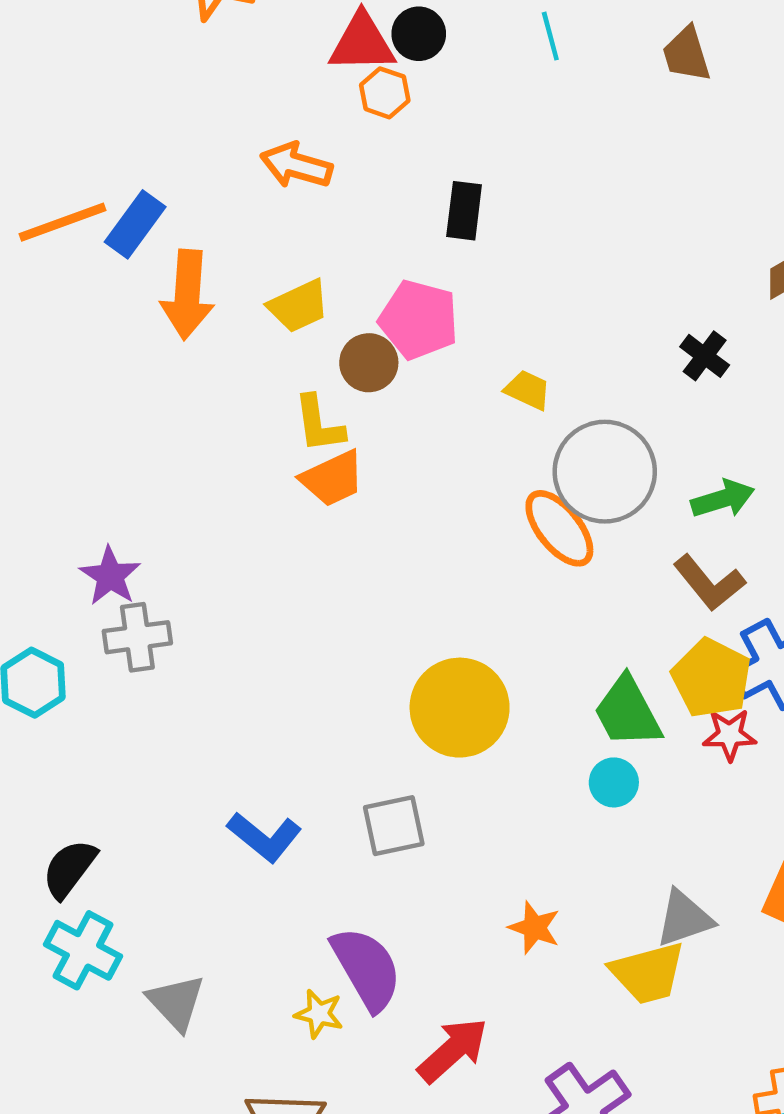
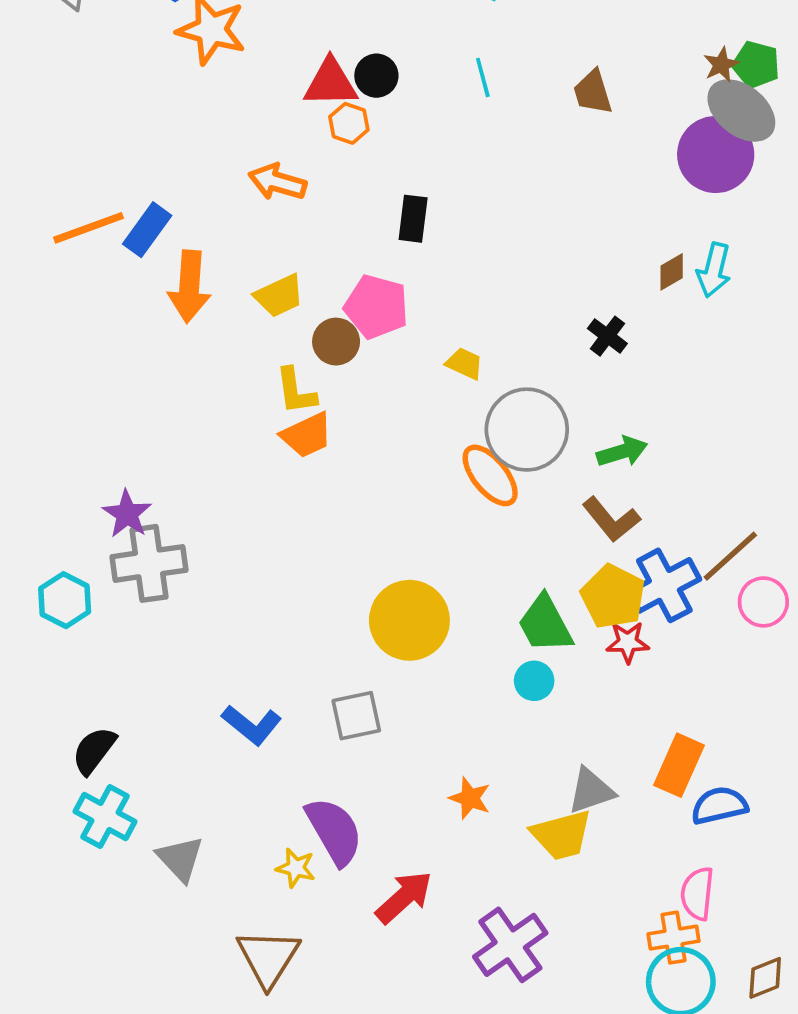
gray cross: (137, 637) -> (149, 563), size x1.4

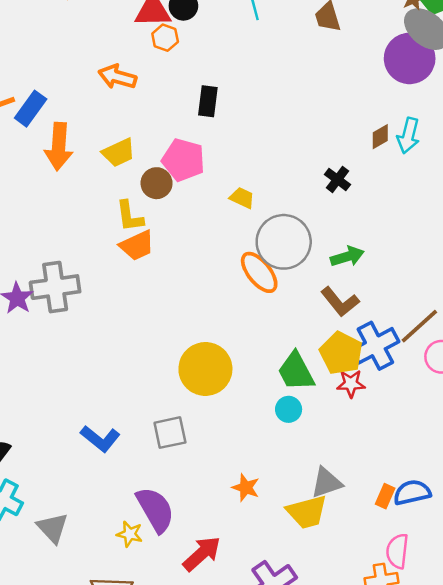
gray cross: (149, 563) -> (55, 287), moved
orange rectangle: (679, 765) -> (385, 496), moved, size x0.6

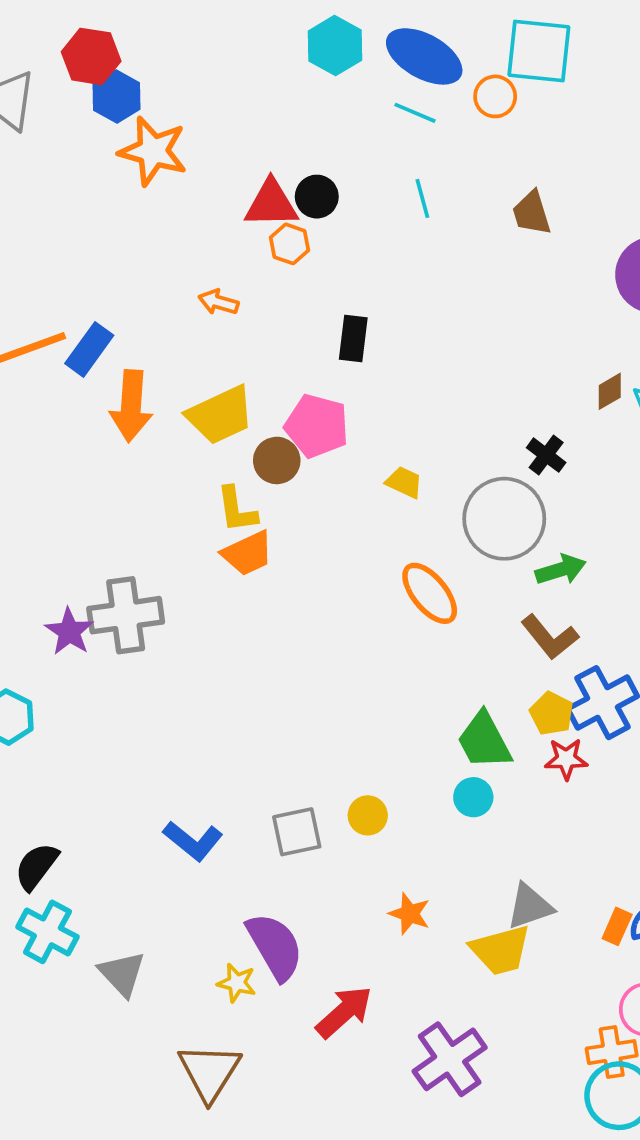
orange arrow: (117, 77) -> (218, 302), size x0.7
yellow trapezoid: (119, 153) -> (220, 415), size x1.4
gray circle: (284, 242) -> (504, 519), moved
yellow pentagon: (341, 353) -> (552, 713), size x0.7
yellow circle: (205, 369) -> (368, 815), moved, size x0.5

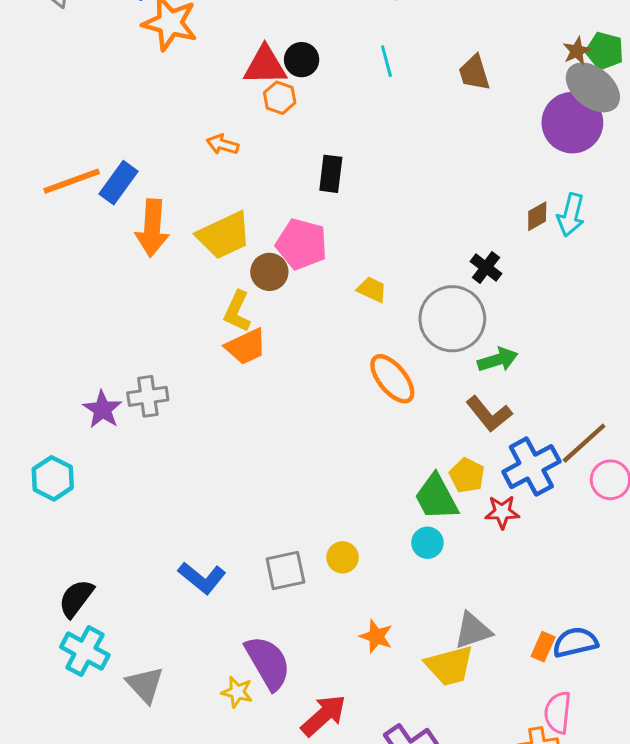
yellow L-shape: (237, 510) -> (237, 311), turned 33
gray cross: (126, 615) -> (148, 396), size x0.7
yellow pentagon: (552, 713) -> (467, 475), moved

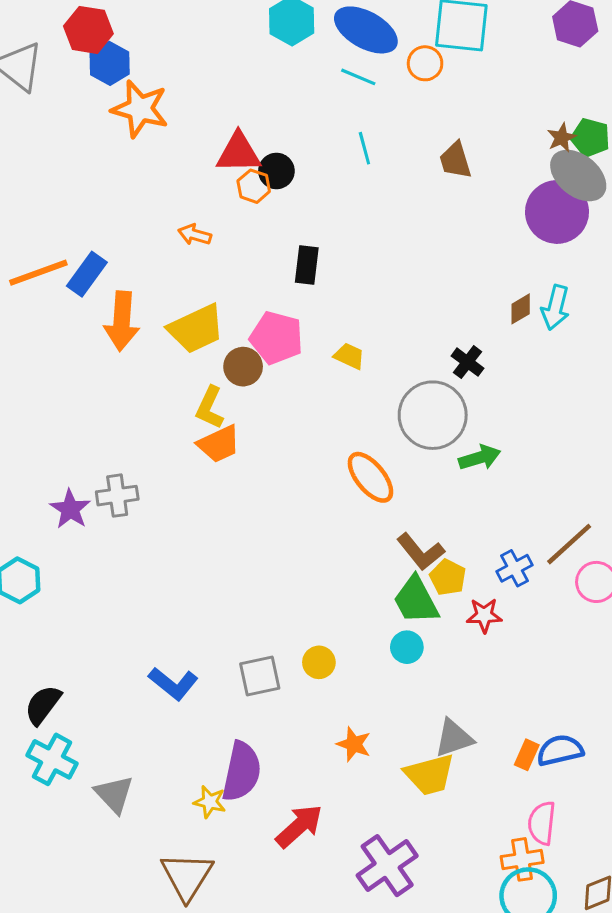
black circle: (302, 60) -> (276, 171), moved
yellow trapezoid: (372, 289) -> (349, 356), moved
brown L-shape: (489, 414) -> (421, 552), moved
blue cross: (531, 467) -> (515, 568), size x0.6
purple semicircle: (268, 663) -> (242, 772), turned 42

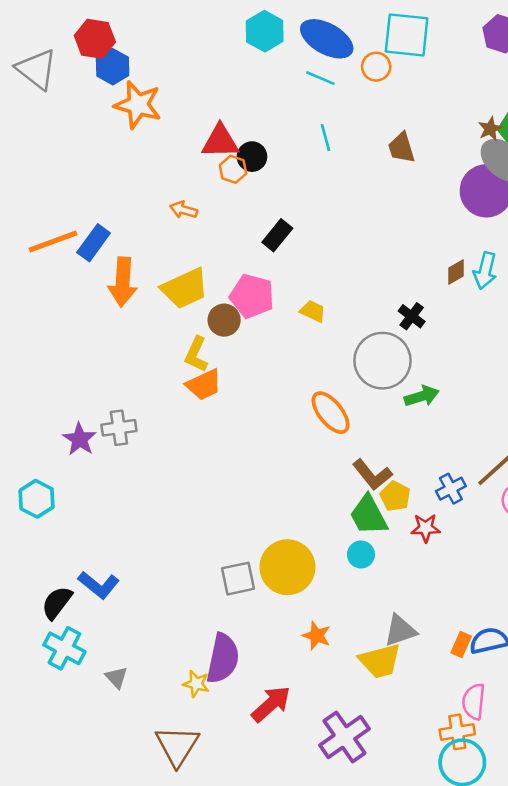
black rectangle: (307, 265) -> (277, 235), turned 32
yellow circle: (319, 662) -> (287, 567), size x2.0
blue L-shape: (173, 684) -> (99, 585), moved
gray triangle: (114, 794) -> (116, 677), size x0.7

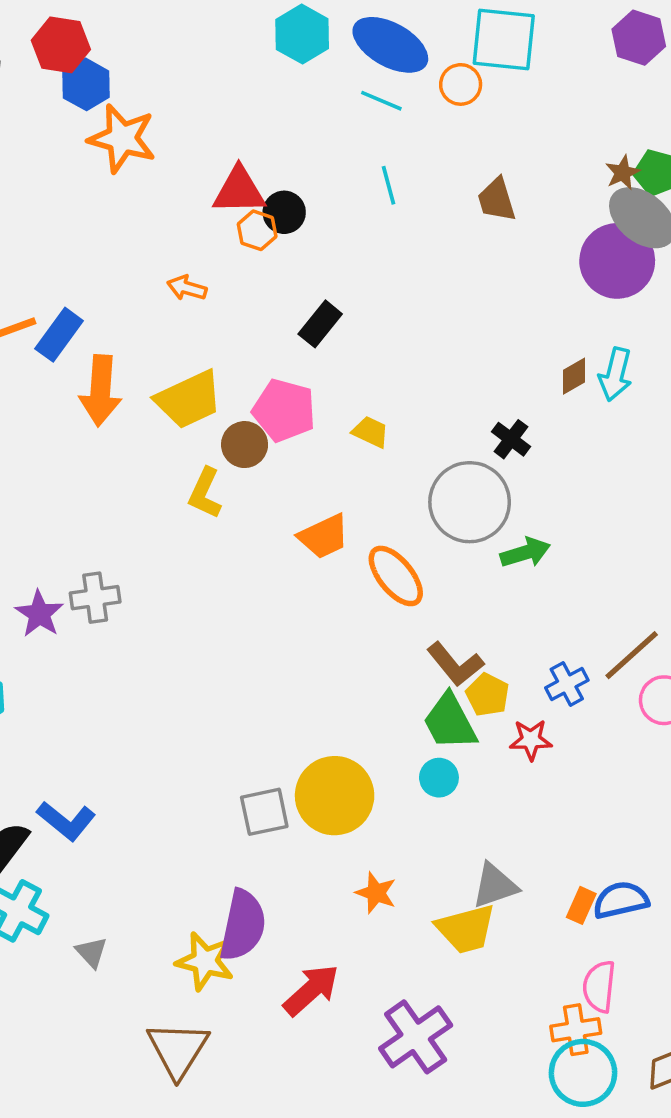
orange trapezoid: (204, 385) -> (324, 536), moved
yellow star: (196, 684) -> (205, 961), size x1.5

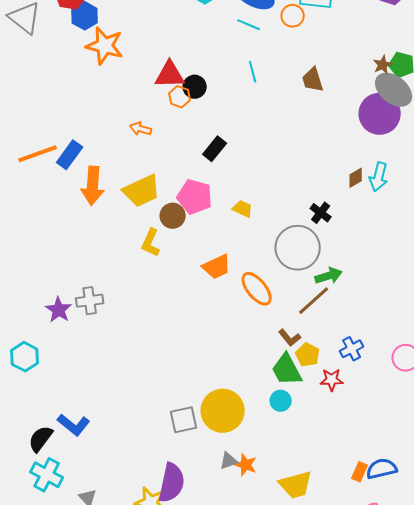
brown line: (632, 655) -> (314, 301), moved
brown L-shape: (455, 664) -> (290, 338), size x0.7
gray triangle: (495, 886) -> (229, 461), moved, size x0.7

